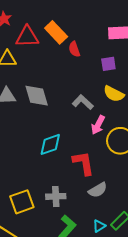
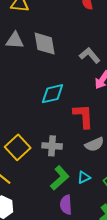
yellow square: (22, 202) -> (18, 147), turned -30
cyan triangle: (99, 226) -> (84, 177), moved

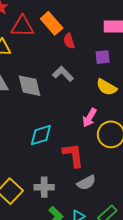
gray L-shape: (90, 55) -> (63, 74), moved

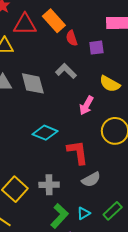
purple square: (103, 57) -> (96, 48), moved
pink arrow: (89, 118) -> (86, 105), moved
cyan diamond: (41, 135) -> (45, 133), turned 40

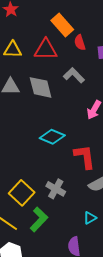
red triangle: (25, 24) -> (46, 50), moved
gray cross: (49, 185) -> (56, 189), turned 30
green L-shape: (59, 216) -> (39, 219), moved

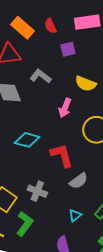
red semicircle: (80, 42) -> (50, 26), moved

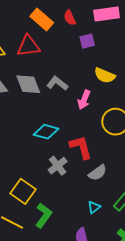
gray L-shape: (41, 76) -> (57, 83), moved
gray cross: (37, 191) -> (58, 166), moved, turned 30

